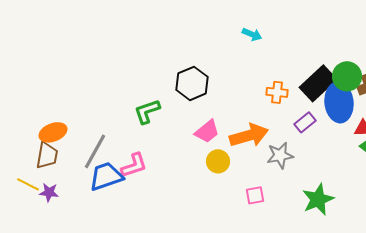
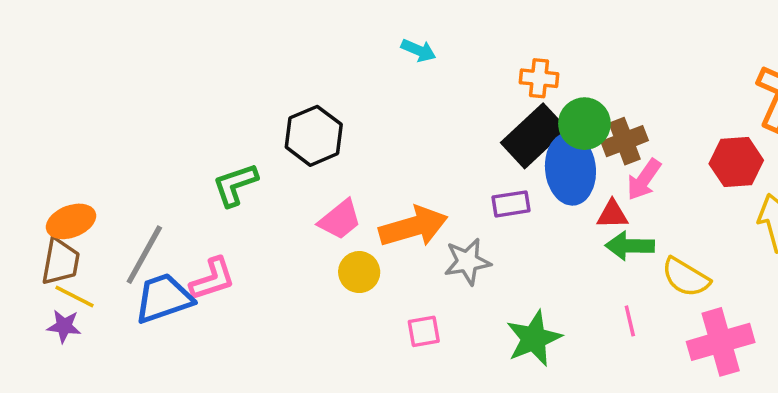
orange cross: (277, 92) -> (539, 78), moved
purple rectangle: (305, 122) -> (511, 204), turned 30
yellow line: (28, 184) -> (74, 296), moved

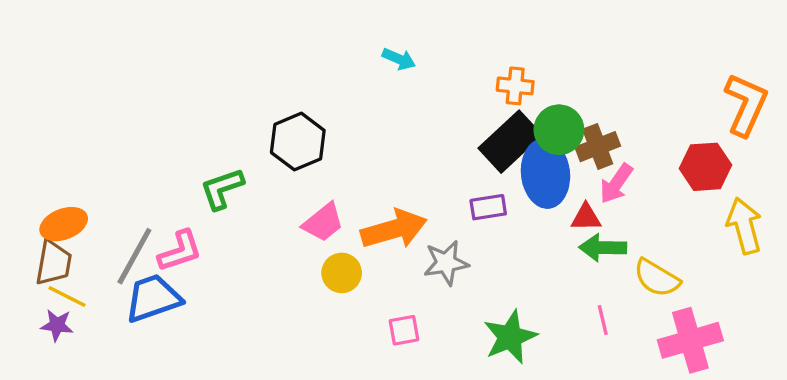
pink L-shape: (212, 279) -> (180, 251), moved

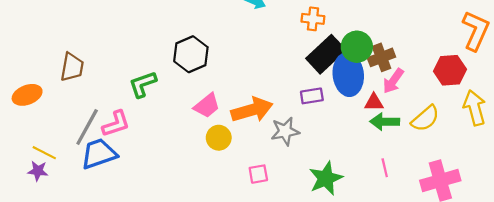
orange cross: (515, 86) -> (313, 19), moved
orange ellipse: (64, 224) -> (27, 95), moved
brown trapezoid: (54, 263) -> (72, 67), moved
yellow semicircle: (657, 278) -> (425, 118), moved, turned -72

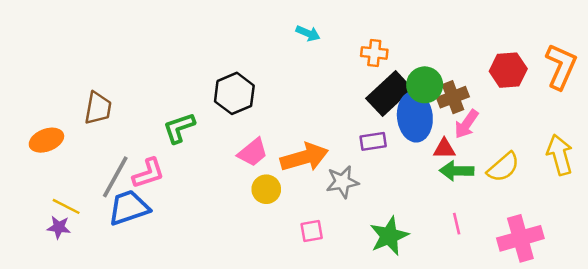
red hexagon: (450, 70) -> (508, 70), moved

